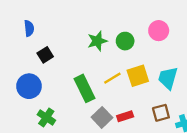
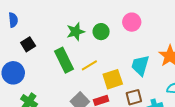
yellow square: (138, 76) -> (113, 79), moved
green rectangle: (85, 88) -> (64, 60), moved

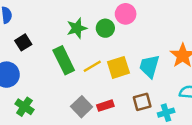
pink circle: (132, 22) -> (126, 14), moved
yellow square: (113, 79) -> (118, 67), moved

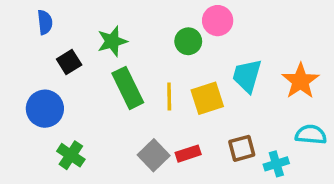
green star: (77, 28) -> (112, 41), moved
yellow line: (92, 66) -> (169, 97), turned -60
cyan trapezoid: (149, 66) -> (247, 76), moved

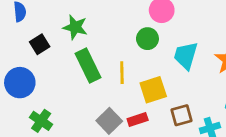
green star: (112, 41) -> (75, 27), turned 30
green circle: (188, 41) -> (147, 39), moved
yellow square: (207, 98) -> (153, 90), moved

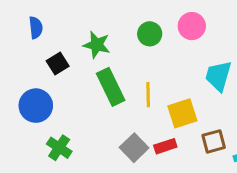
green circle: (147, 39) -> (150, 34), moved

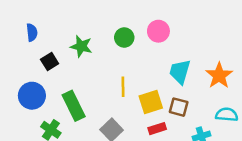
green rectangle: (111, 87) -> (74, 106), moved
brown square: (214, 141) -> (179, 107), moved, turned 30
red rectangle: (165, 146) -> (157, 129), moved

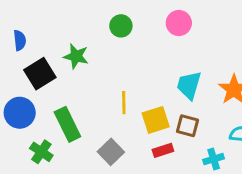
pink circle: (158, 31) -> (179, 23), moved
green circle: (124, 37) -> (121, 26), moved
black square: (50, 62) -> (40, 74), size x1.5

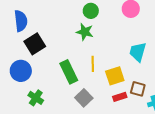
blue semicircle: (20, 40) -> (21, 21), size x1.5
green star: (76, 56) -> (85, 32), moved
green rectangle: (67, 124) -> (69, 72), moved
brown square: (188, 126) -> (138, 89), moved

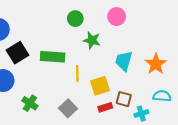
green star: (85, 32) -> (92, 40), moved
green rectangle: (69, 72) -> (53, 57), moved, turned -60
green cross: (36, 98) -> (30, 103), moved

